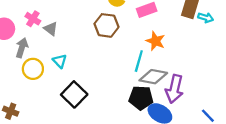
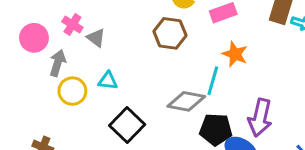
cyan triangle: (60, 61) -> (108, 81), turned -40
gray diamond: (153, 77) -> (186, 101), moved

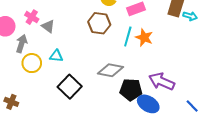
cyan line: (213, 81) -> (128, 36), moved
purple arrow: (260, 118) -> (162, 81), turned 100

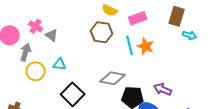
cyan arrow: (190, 16) -> (190, 35), moved
cyan line: (128, 36) -> (130, 45), turned -30
purple arrow: (162, 81) -> (163, 89), size x0.7

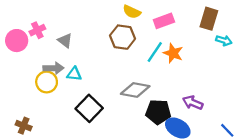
pink cross: (36, 26) -> (37, 30), moved, turned 32
cyan line: (130, 45) -> (155, 52), turned 48
gray arrow: (26, 52) -> (53, 68), moved, turned 72

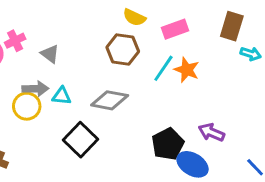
gray diamond: (135, 90) -> (110, 100), moved
black pentagon: (158, 112) -> (168, 144), turned -30

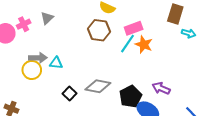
pink rectangle: (175, 29) -> (134, 28), moved
gray triangle: (50, 54) -> (47, 18), moved, turned 40
gray diamond: (110, 100) -> (98, 86), moved
black square: (81, 140) -> (69, 93), size x0.6

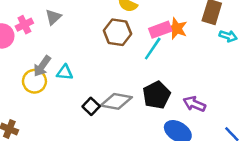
orange star: (144, 45) -> (177, 28), moved
gray arrow: (38, 58) -> (42, 66), turned 126
black square: (69, 93) -> (91, 106), moved
black pentagon: (131, 96) -> (156, 95), moved

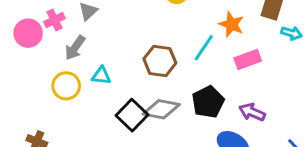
pink rectangle: (160, 30) -> (248, 59), moved
brown hexagon: (117, 32) -> (160, 61), moved
gray arrow: (42, 66) -> (75, 48), moved
black square: (91, 106) -> (132, 115), size x1.5

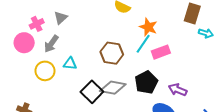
orange star: (232, 24) -> (148, 27), moved
pink circle: (28, 33) -> (24, 43), moved
pink rectangle: (248, 59) -> (161, 52), moved

